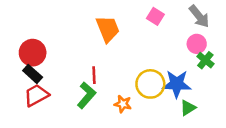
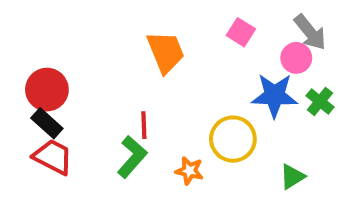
pink circle: (197, 44) -> (296, 58), moved
blue star: (177, 84) -> (274, 95), moved
red trapezoid: (36, 95) -> (53, 157), turned 56

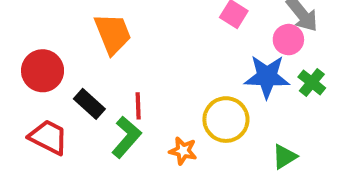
orange trapezoid: (166, 52) -> (113, 34), moved
black rectangle: (47, 123) -> (89, 104), moved

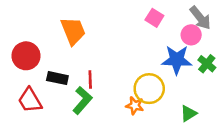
black rectangle: (89, 104) -> (57, 78), turned -30
red trapezoid: (48, 137) -> (30, 100), turned -148
orange star: (183, 151) -> (135, 106), moved

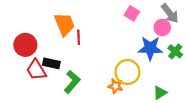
red line: (90, 79) -> (79, 37), moved
red trapezoid: (30, 100) -> (36, 70), moved

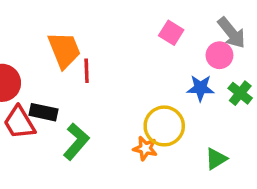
blue star: (150, 48) -> (200, 88), size x0.7

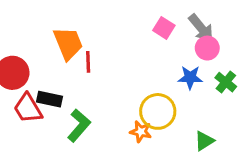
gray arrow: (232, 33) -> (201, 28), moved

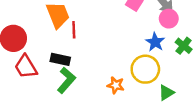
blue star: (190, 77) -> (155, 42), turned 30
black rectangle: (49, 99) -> (60, 59), moved
yellow circle: (158, 111) -> (145, 69), moved

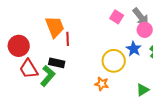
yellow circle: (145, 69) -> (114, 61), moved
green L-shape: (66, 80) -> (48, 76), moved

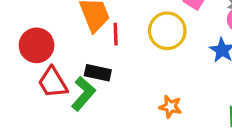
yellow circle: (114, 61) -> (167, 31), moved

